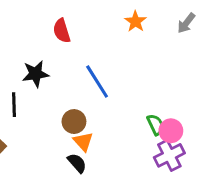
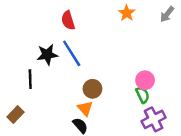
blue line: (97, 82) -> (72, 53), moved
brown circle: (74, 122) -> (92, 89), moved
pink circle: (171, 131) -> (145, 80), moved

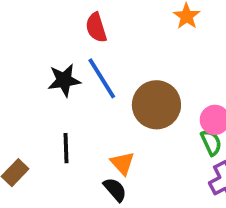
black line: (30, 79) -> (66, 148), moved
brown circle: (92, 89) -> (156, 105), moved, size x1.6

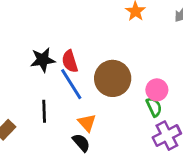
red semicircle: (96, 27) -> (70, 61), moved
blue line: (102, 78) -> (71, 84), moved

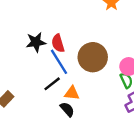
black line: (44, 111) -> (52, 84), moved, turned 54
orange triangle: (87, 123) -> (72, 93), turned -42

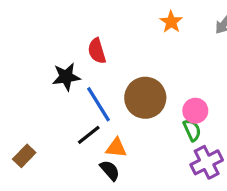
red semicircle: (58, 43) -> (97, 51), moved

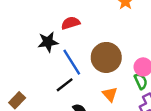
red semicircle: (97, 51) -> (71, 23), turned 90
orange triangle: (116, 148) -> (110, 94), moved, turned 42

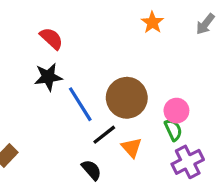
red semicircle: (71, 23) -> (51, 38), moved, turned 60
black line: (65, 85) -> (104, 135), moved

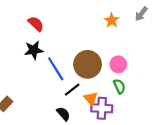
orange star: (152, 22) -> (112, 20), moved
pink circle: (176, 111) -> (118, 64), moved
purple cross: (188, 162) -> (102, 108), moved, turned 30

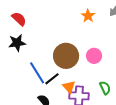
blue line: (56, 69) -> (37, 73), moved
green semicircle: (119, 86) -> (105, 88), moved

